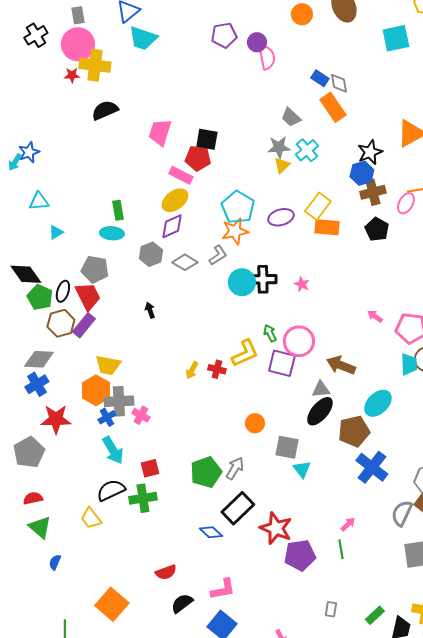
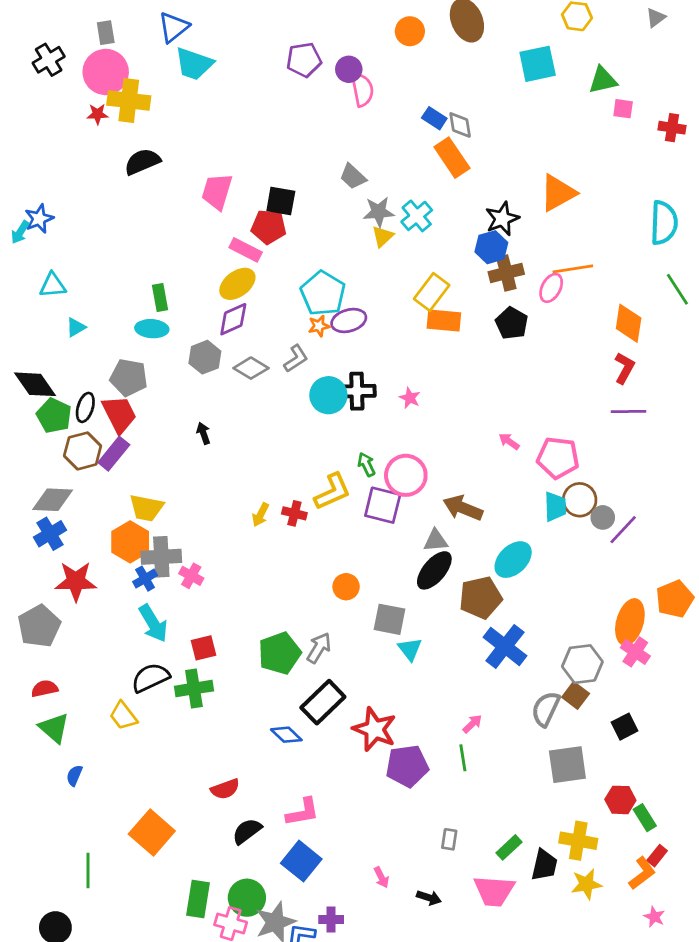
gray trapezoid: (291, 117) -> (353, 177), moved
purple ellipse: (281, 217) -> (349, 321), moved
orange star: (235, 231) -> (319, 326), size x0.6

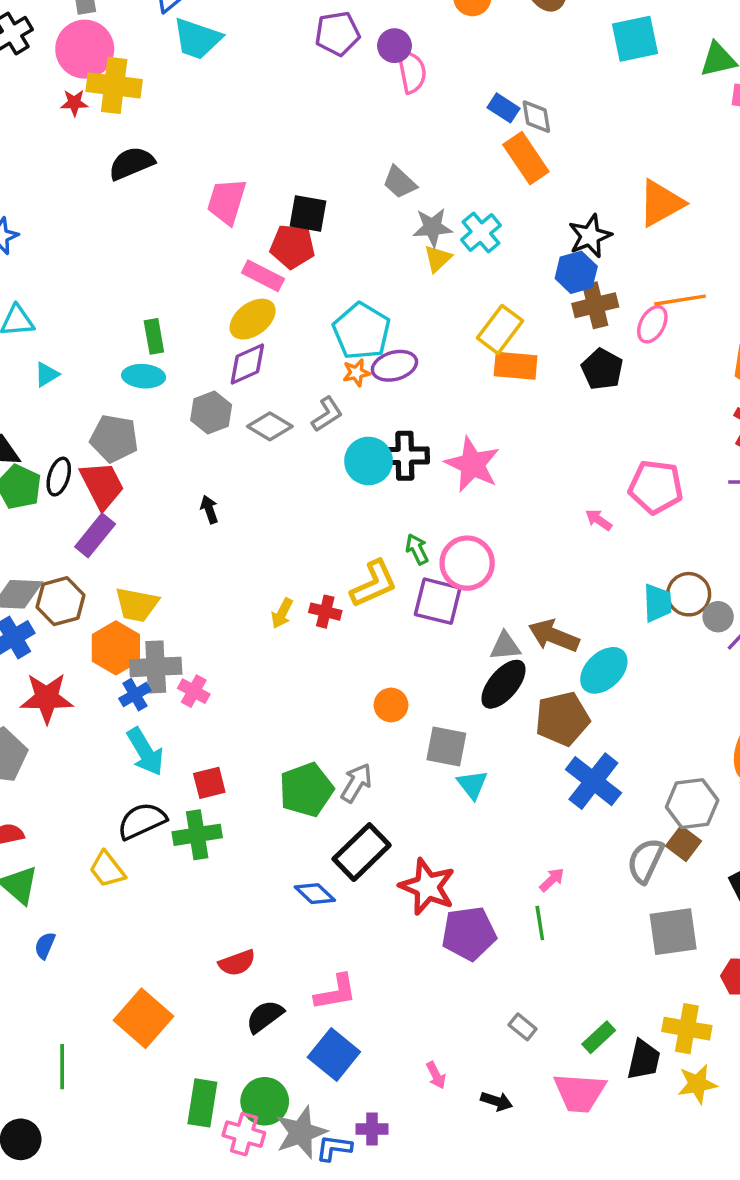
pink star: (410, 398) -> (472, 464), size x2.0
brown hexagon: (83, 451) -> (60, 601), moved
pink pentagon: (558, 458) -> (656, 487), moved
brown arrow: (463, 508) -> (554, 636), moved
gray rectangle: (449, 839) -> (523, 1027), turned -60

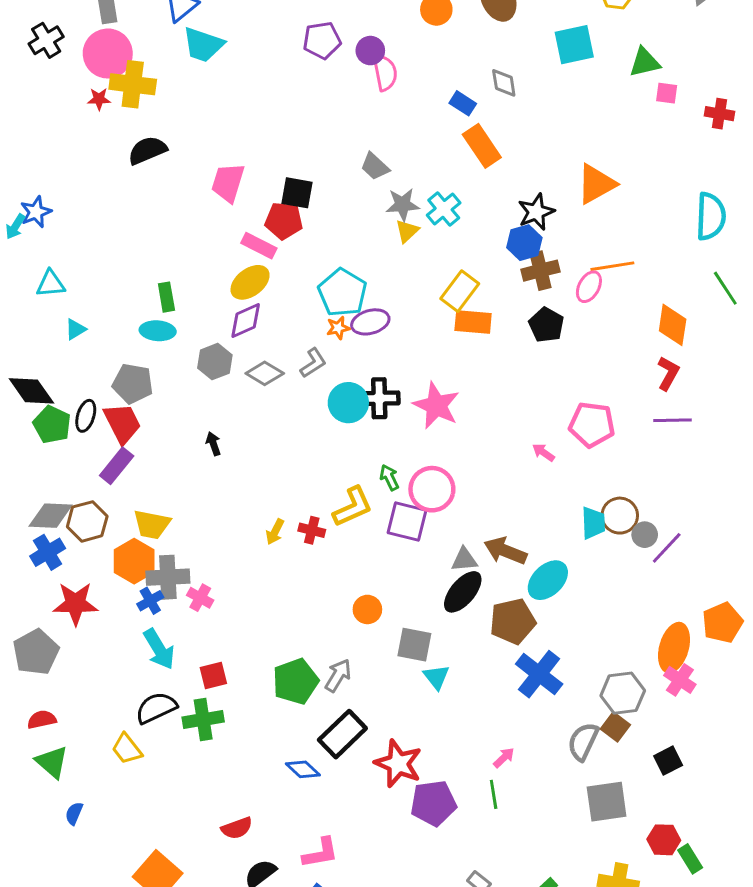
gray diamond: (536, 117) -> (504, 83), moved

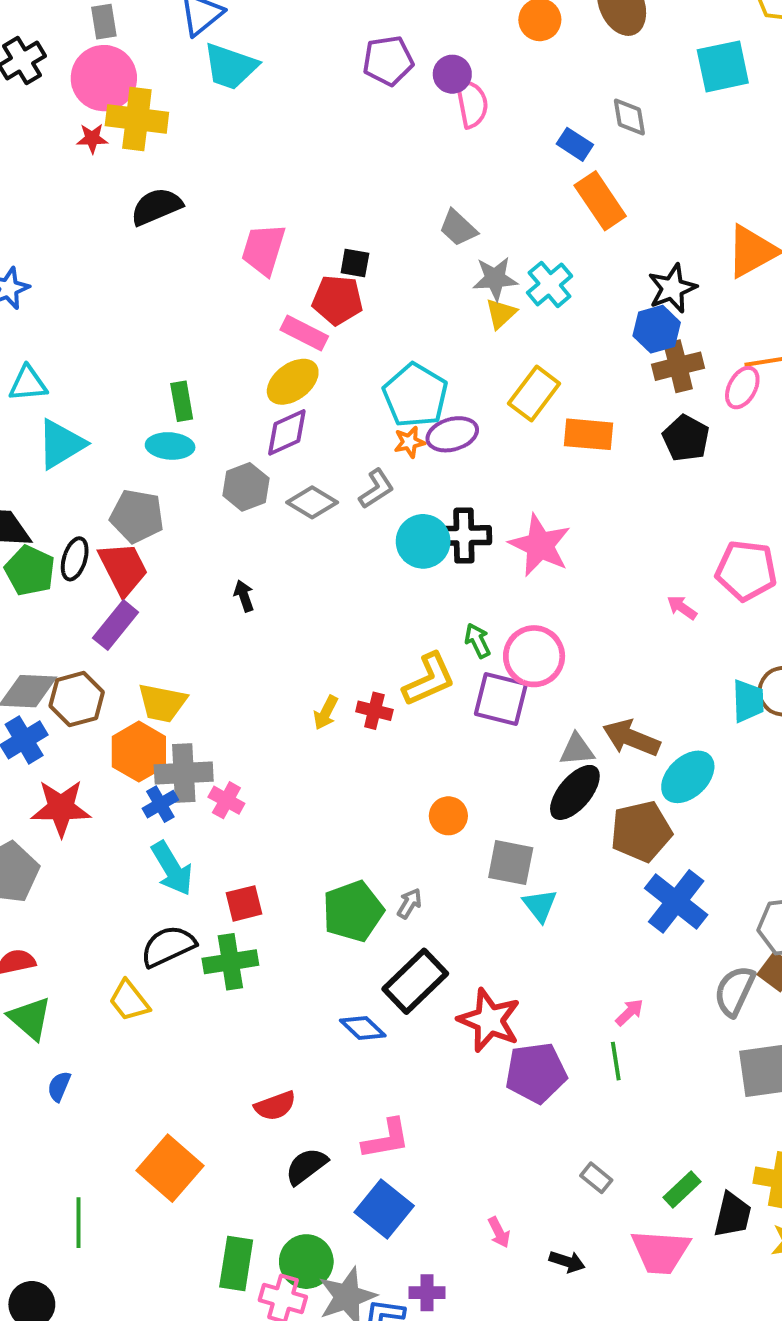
black square: (297, 193) -> (355, 263), size x0.7
yellow rectangle: (460, 291) -> (534, 393), moved
cyan triangle: (75, 329) -> (61, 444), size x1.8
gray arrow: (338, 675) -> (409, 903), size x0.7

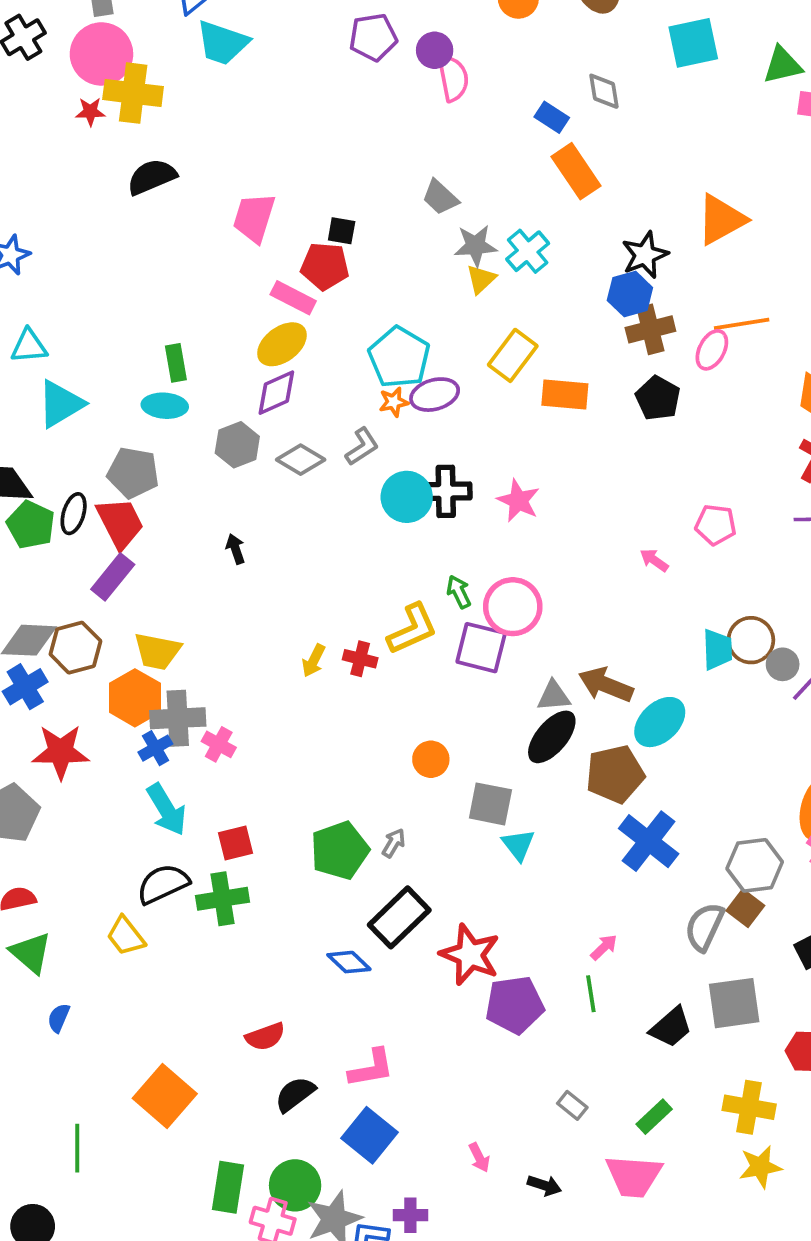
pink star: (540, 545) -> (518, 501), size x0.7
pink pentagon: (746, 571) -> (716, 525), size x0.7
black trapezoid: (733, 1215) -> (671, 1027), moved, turned 36

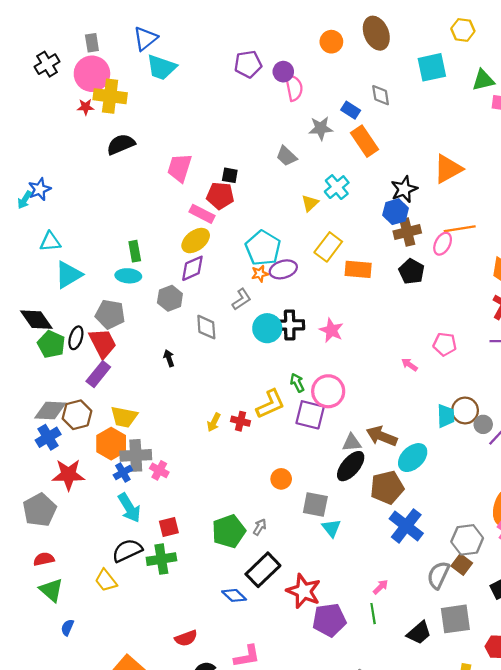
gray star: (476, 246) -> (321, 128), moved
gray diamond: (301, 460) -> (206, 327), moved, turned 55

